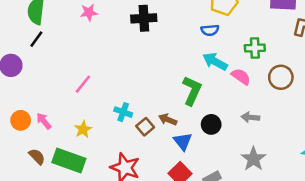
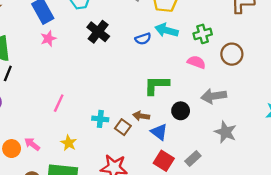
black cross: (144, 18) -> (98, 32), turned -35
blue semicircle: (210, 30) -> (143, 39), moved
cyan arrow: (215, 62) -> (167, 30), moved
green L-shape: (192, 91) -> (156, 85), turned -100
gray arrow: (250, 117) -> (214, 96), size x1.5

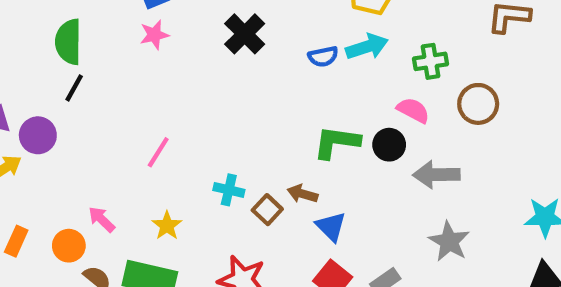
cyan arrow: (167, 30) -> (367, 47), turned 140
black circle: (181, 111) -> (389, 145), moved
orange circle: (12, 149) -> (69, 246), moved

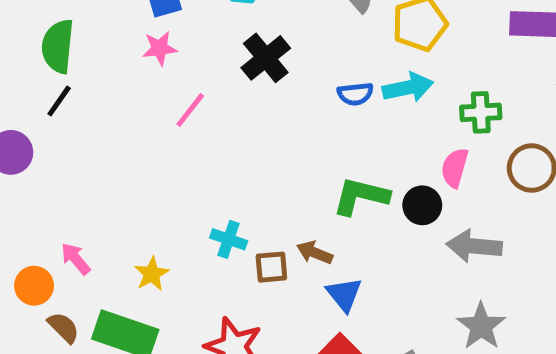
pink semicircle: (413, 110) -> (455, 168), turned -108
pink line: (158, 152) -> (190, 110), moved
brown square: (267, 210) -> (271, 267), turned 36

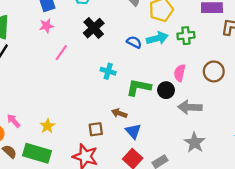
blue semicircle: (355, 94) -> (134, 42), turned -144
green cross: (481, 112) -> (186, 36), moved
cyan cross: (229, 239) -> (108, 71), moved
brown square: (271, 267) -> (96, 129), moved

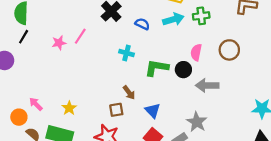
pink star: (46, 26) -> (59, 43), moved
blue semicircle: (134, 42) -> (142, 24), moved
brown arrow: (119, 113) -> (129, 93), moved, turned -144
gray star: (195, 143) -> (197, 122), moved

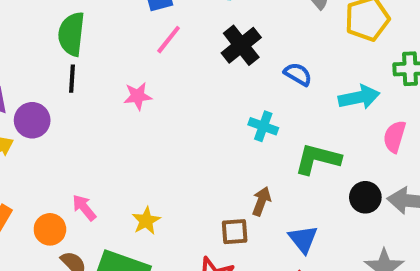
cyan arrow: (173, 19) -> (359, 97), moved
pink line: (80, 36) -> (169, 40), moved
black line: (24, 37) -> (72, 79), turned -32
black circle: (183, 70) -> (365, 197), moved
brown arrow: (129, 93) -> (261, 201), turned -128

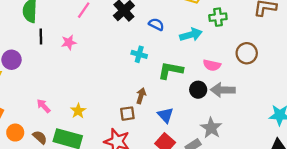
black line: (72, 79) -> (41, 37), moved
pink semicircle: (395, 137) -> (212, 65), moved, turned -90
orange circle: (50, 229) -> (15, 133), moved

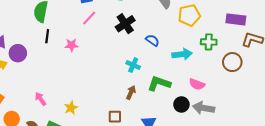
brown circle: (247, 53) -> (232, 62), moved
brown arrow: (141, 96) -> (131, 92), moved

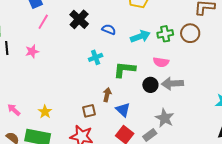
green cross: (209, 42) -> (165, 34), moved
cyan cross: (133, 65) -> (96, 57), turned -32
brown arrow: (131, 92) -> (107, 95), moved

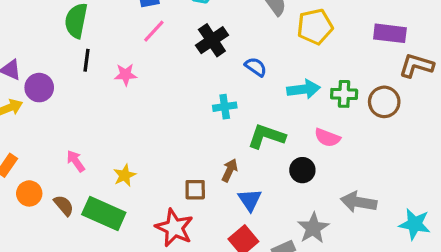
gray arrow: (172, 83) -> (359, 202), moved

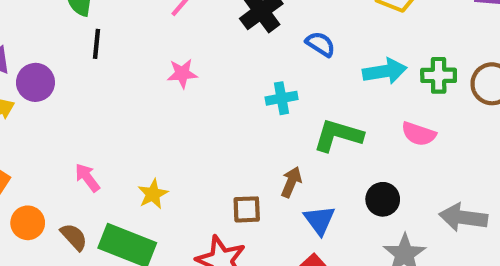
pink star: (126, 75) -> (182, 74), moved
black circle: (302, 170) -> (383, 199), moved

